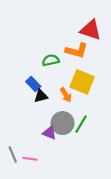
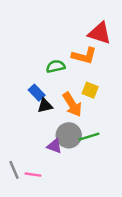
yellow square: (82, 82) -> (90, 90), size x0.6
orange arrow: (66, 95) -> (72, 104), size x1.5
green line: (81, 124) -> (89, 137), turned 42

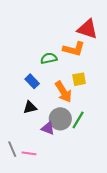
yellow square: (90, 90) -> (79, 79), turned -32
black triangle: (45, 106) -> (30, 107), moved
green line: (89, 137) -> (78, 120), turned -42

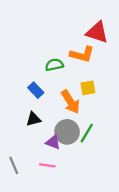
pink line: (29, 153) -> (47, 165), moved

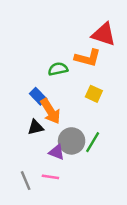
yellow square: (88, 88) -> (94, 94), turned 35
orange arrow: (70, 102) -> (50, 111), moved
gray line: (14, 165) -> (26, 181), moved

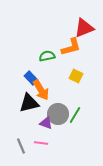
red triangle: (104, 34) -> (84, 28), turned -40
orange L-shape: (88, 58) -> (71, 47), turned -30
black triangle: (36, 127) -> (29, 103), size x1.5

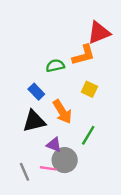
orange arrow: (41, 90) -> (62, 112), moved
gray circle: (58, 114) -> (65, 160), moved

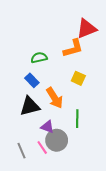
green semicircle: (55, 66) -> (39, 58), moved
green line: (88, 135) -> (77, 119), turned -30
pink line: (48, 168) -> (42, 147), turned 48

